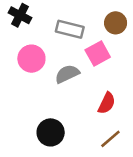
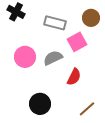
pink circle: (31, 59) -> (25, 57), moved
red semicircle: (107, 103) -> (74, 77), moved

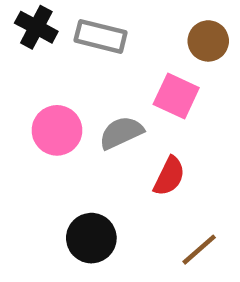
gray rectangle: (55, 23) -> (101, 36), moved
pink square: (77, 42) -> (176, 96), turned -36

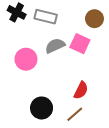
gray semicircle: (121, 133) -> (55, 46), moved
red semicircle: (169, 176) -> (81, 90), moved
brown line: (199, 250) -> (75, 114), moved

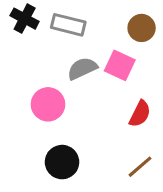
pink circle: (26, 59) -> (48, 104), moved
red semicircle: (81, 90) -> (140, 114), moved
brown line: (75, 114) -> (140, 167), moved

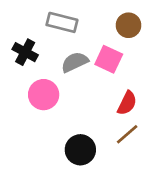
black cross: (25, 19) -> (25, 52), moved
black circle: (62, 162) -> (80, 150), moved
brown line: (140, 167) -> (127, 134), moved

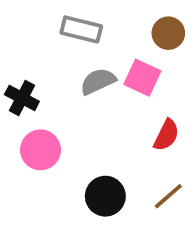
black cross: (25, 52) -> (22, 98), moved
pink circle: (44, 95) -> (41, 150), moved
brown line: (127, 134) -> (168, 196), moved

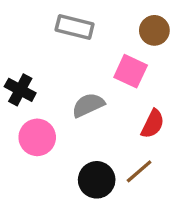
gray semicircle: (98, 81) -> (88, 105), moved
brown line: (168, 196) -> (139, 171), moved

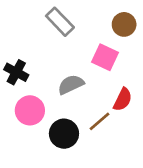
gray rectangle: (75, 27) -> (60, 22), turned 32
brown line: (139, 171) -> (99, 121), moved
black circle: (97, 180) -> (64, 134), moved

